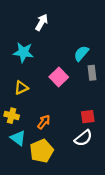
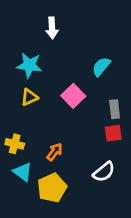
white arrow: (42, 22) -> (52, 28), turned 147
gray rectangle: (92, 73) -> (115, 109), moved
yellow triangle: (21, 88) -> (29, 97), moved
red square: (88, 117) -> (113, 133), moved

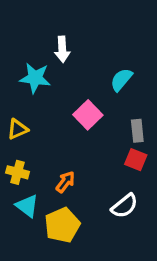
white arrow: (52, 28) -> (62, 49), moved
yellow triangle: (29, 97) -> (18, 129), moved
red square: (113, 133) -> (136, 160), turned 30

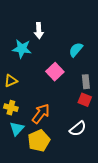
orange arrow: (65, 182) -> (41, 114), size x1.5
cyan triangle: (27, 206) -> (17, 129), turned 35

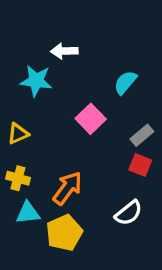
white arrow: (39, 31) -> (64, 51), turned 91
gray rectangle: (86, 82) -> (142, 135), turned 56
cyan triangle: (17, 129) -> (28, 213), turned 42

